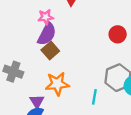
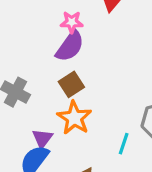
brown square: (50, 51) -> (71, 84), moved
orange star: (57, 84) -> (74, 118), turned 30

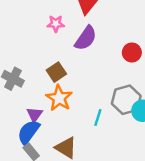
purple semicircle: (70, 46) -> (86, 38), moved

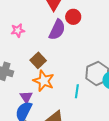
pink star: (56, 24) -> (18, 30), moved
red circle: (132, 52) -> (73, 17), moved

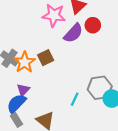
pink star: (18, 30) -> (54, 15), moved, size x1.6
orange star: (44, 81) -> (25, 62), moved

